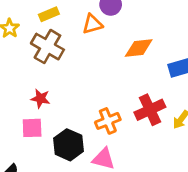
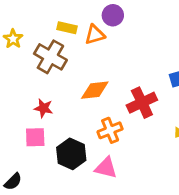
yellow rectangle: (49, 14) -> (67, 28), moved, turned 36
orange diamond: (139, 48) -> (95, 90), moved
red cross: (150, 110) -> (142, 103), moved

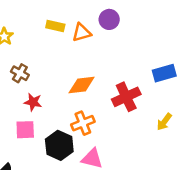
purple circle: (113, 15) -> (109, 19), moved
brown cross: (50, 57) -> (20, 73), moved, size x0.6
orange cross: (110, 130) -> (83, 123), moved

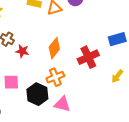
orange diamond: (82, 85) -> (54, 48), turned -45
red star: (33, 102) -> (22, 51), moved

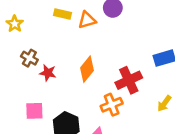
orange cross: (55, 77) -> (112, 105), moved

